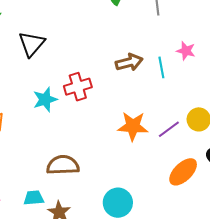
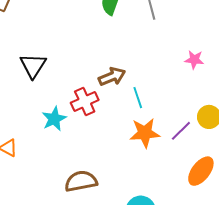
pink star: (186, 51) -> (194, 60), moved
brown arrow: (129, 62) -> (112, 77), moved
cyan line: (161, 67) -> (138, 98), moved

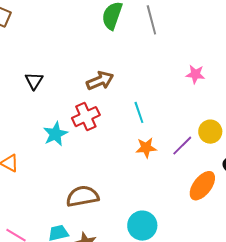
black triangle: (33, 66) -> (34, 81), size x0.7
brown arrow: (112, 77) -> (100, 81), moved
orange star: (145, 133) -> (146, 148), size x0.7

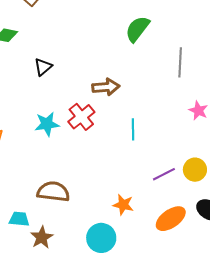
gray line: (151, 20) -> (180, 62), moved
red cross: (86, 117) -> (81, 117), turned -32
orange star: (146, 148) -> (123, 205), moved

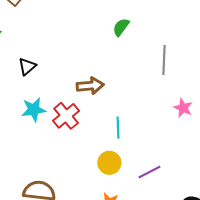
green semicircle: (137, 29) -> (121, 27), size x0.7
cyan star: (47, 124) -> (34, 110), moved
yellow circle: (195, 170) -> (109, 163), moved

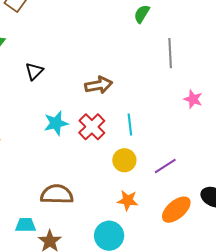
green semicircle: (121, 27) -> (142, 14), moved
cyan star: (34, 110) -> (56, 123), moved
red cross: (66, 116) -> (92, 127), moved

